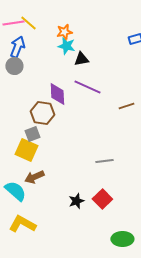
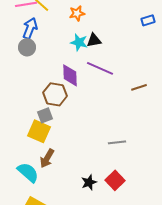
cyan star: (66, 46) -> (79, 42), moved
brown arrow: (34, 177) -> (47, 158), turned -36

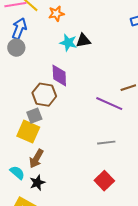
orange star: (77, 13) -> (56, 14), moved
purple line: (100, 68) -> (109, 104), moved
cyan semicircle: (28, 172) -> (17, 173), size x0.7
black star: (89, 182) -> (37, 183), moved

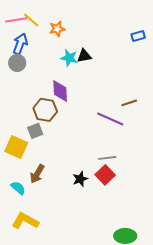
yellow square: (28, 132) -> (16, 147), moved
red square: (104, 181) -> (105, 175), moved
black star: (37, 183) -> (80, 179), moved

